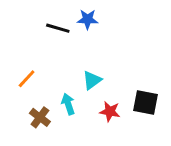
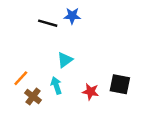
orange line: (27, 79) -> (21, 78), moved
cyan triangle: (92, 80) -> (65, 60), moved

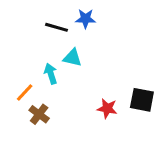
cyan triangle: (65, 60) -> (72, 58), moved, turned 49
cyan arrow: (56, 86) -> (51, 74), moved

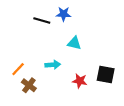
cyan triangle: (72, 58) -> (74, 43), moved
cyan arrow: (51, 74) -> (53, 65), moved, turned 104

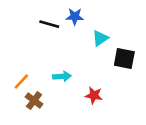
cyan triangle: (74, 43) -> (100, 38), moved, turned -48
black square: (106, 74) -> (124, 59), moved

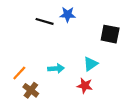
cyan triangle: (100, 38) -> (91, 64), moved
black square: (124, 59) -> (110, 34), moved

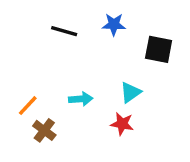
blue star: (68, 15) -> (114, 24), moved

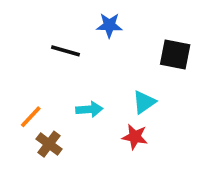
blue star: (114, 24) -> (109, 25), moved
black line: (64, 31) -> (65, 51), moved

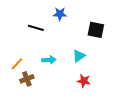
red star: (135, 137) -> (84, 81), moved
brown cross: (49, 144) -> (27, 79), turned 32

